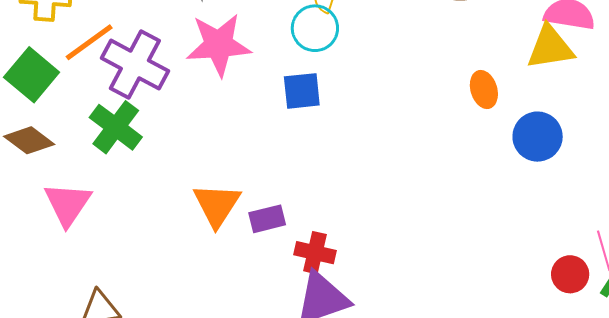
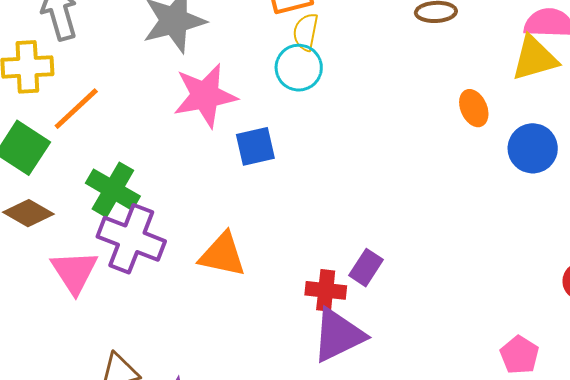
purple cross: (135, 65) -> (131, 239), moved
blue square: (302, 91) -> (255, 146), moved
orange triangle: (217, 205) -> (222, 255), turned -44
purple rectangle: (267, 219) -> (366, 268), moved, turned -36

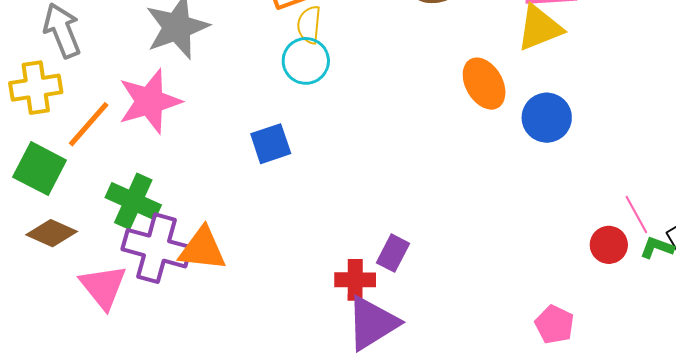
pink star: (205, 96) -> (150, 101), moved
orange ellipse: (474, 108) -> (484, 84), size x1.4
orange triangle: (222, 255) -> (203, 249), moved

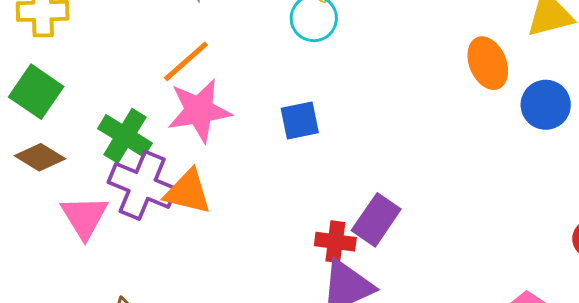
pink star: (150, 101) -> (199, 111), moved
orange line: (89, 124) -> (186, 61), moved
blue square: (271, 144) -> (300, 120), moved
purple rectangle: (393, 253) -> (376, 220), size x1.4

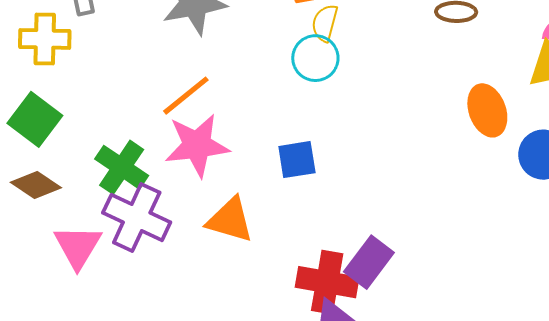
orange triangle: (188, 192) -> (230, 220), moved
red cross: (335, 242) -> (327, 282), size x1.5

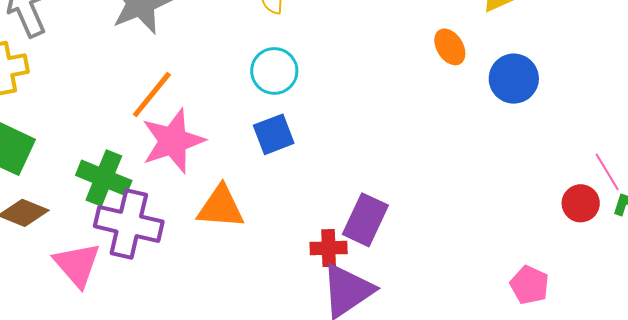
cyan circle: (315, 58) -> (274, 71), moved
orange ellipse: (487, 110) -> (450, 47), size x0.7
red cross: (327, 282) -> (329, 248), size x0.6

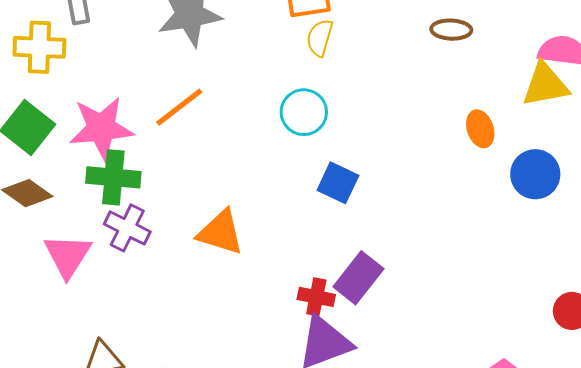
blue square: (274, 134) -> (338, 183), moved, turned 33
pink star: (173, 141) -> (101, 128), moved
green cross: (104, 178) -> (113, 177), turned -30
purple cross: (129, 224) -> (127, 228), size x0.7

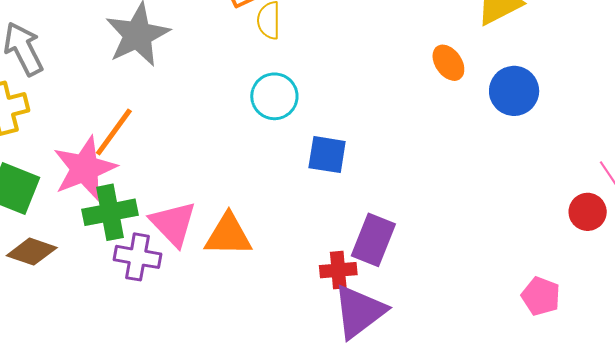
orange line: (179, 107) -> (114, 132), moved
pink triangle: (68, 256) -> (173, 224), moved

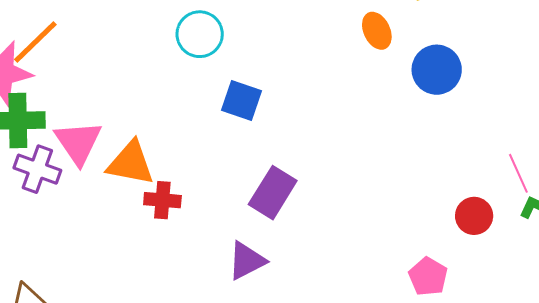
red circle: (588, 212) -> (474, 216), moved
red cross: (338, 270) -> (162, 200), moved
purple triangle: (359, 312) -> (247, 261), size x0.7

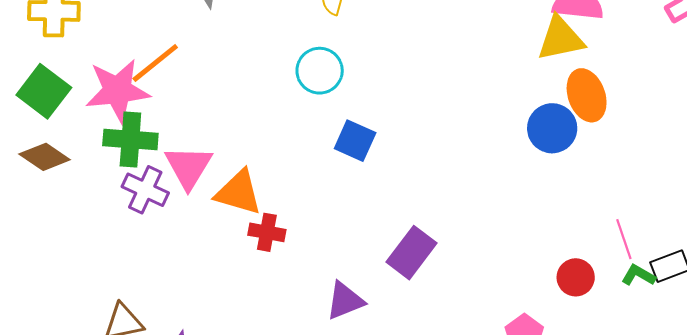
orange ellipse: (377, 31) -> (587, 95), moved, size x1.4
purple rectangle: (273, 193) -> (411, 253), moved

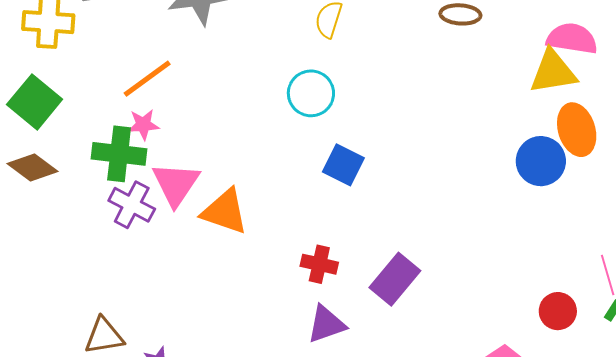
pink star: (117, 90) -> (143, 125), moved, size x0.5
red cross: (267, 232) -> (319, 264), moved

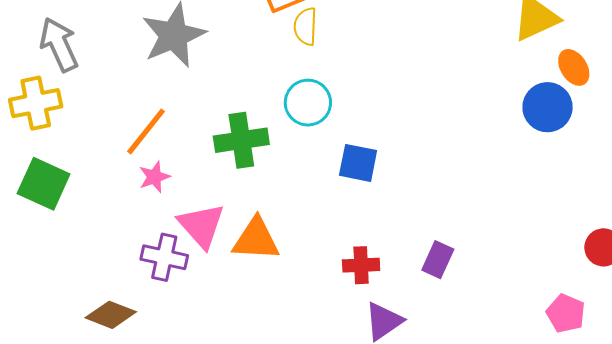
orange ellipse: (577, 130) -> (574, 67), size x0.7
green cross: (119, 154) -> (241, 140), moved
brown diamond: (32, 168) -> (111, 315), moved
purple rectangle: (395, 279) -> (438, 260), size x0.7

